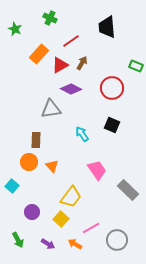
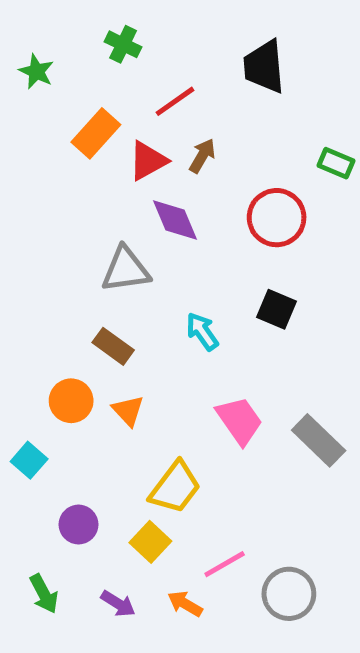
purple diamond: (71, 89) -> (175, 220), turned 40
brown rectangle: (36, 140) -> (113, 346), moved, turned -56
gray rectangle: (128, 190) -> (319, 440), moved

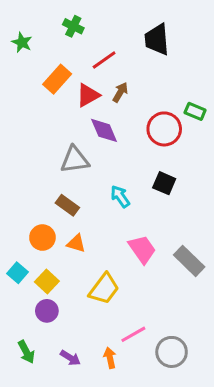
green rectangle: (336, 163) -> (195, 111), moved
orange triangle: (128, 411) -> (76, 243), turned -30
yellow square: (150, 542) -> (47, 282), moved
orange arrow: (185, 604) -> (110, 358), turned 48

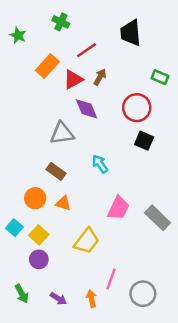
green rectangle: (195, 111) -> (160, 77), moved
black square: (164, 183) -> (144, 141), moved
pink trapezoid: (142, 249) -> (118, 208), turned 60
pink line: (133, 334) -> (111, 279), turned -40

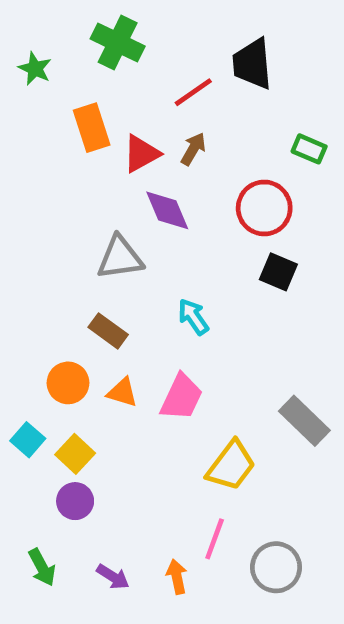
green cross: (61, 22) -> (118, 43), size x1.5
red line: (87, 50) -> (193, 92), moved
orange rectangle: (47, 66) -> (92, 128), turned -60
pink trapezoid: (118, 208) -> (181, 397), moved
yellow trapezoid: (87, 241) -> (231, 466), moved

